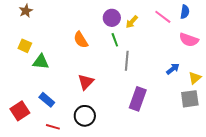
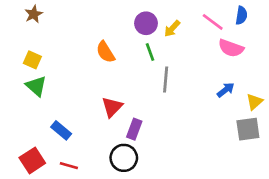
pink semicircle: (189, 40) -> (231, 48), moved
green triangle: (41, 62) -> (36, 86), moved, turned 36
purple rectangle: (138, 99) -> (134, 129), moved, size x0.7
red square: (20, 111) -> (32, 160), moved
black circle: (85, 116) -> (124, 158), moved

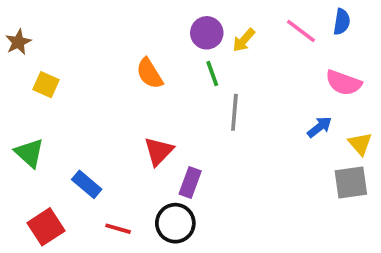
brown star: (34, 14) -> (18, 42), moved
pink semicircle: (231, 48) -> (343, 83), moved
green triangle: (36, 86) -> (29, 153), moved
yellow triangle: (254, 102) -> (360, 144), turned -30
red line: (69, 166) -> (118, 229), moved

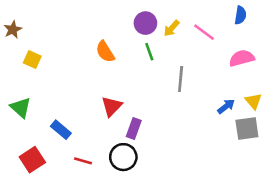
pink line: (301, 31) -> (204, 32), moved
pink semicircle: (343, 83) -> (242, 58), turned 145
gray line: (234, 112) -> (181, 79), moved
blue arrow: (319, 127) -> (226, 106), moved

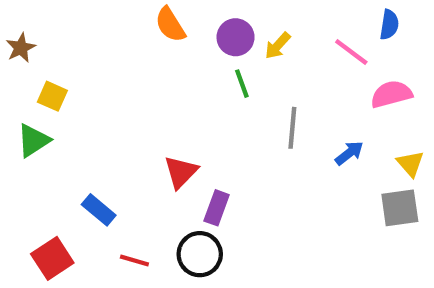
pink line: (204, 32) -> (351, 52), moved
orange semicircle: (105, 52) -> (170, 25), moved
blue arrow: (226, 106) -> (349, 153), moved
green triangle: (21, 108) -> (33, 140), moved, turned 45

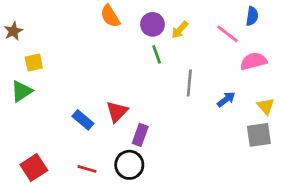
yellow square: (52, 96) -> (34, 63), turned -36
blue rectangle: (99, 210) -> (83, 120), moved

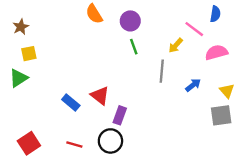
yellow arrow: (180, 30) -> (176, 45), moved
brown star: (13, 31) -> (21, 27), moved
red triangle: (117, 112) -> (100, 96), turned -36

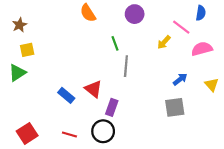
purple circle: (130, 21) -> (135, 14), moved
green line: (134, 47) -> (115, 43), moved
gray line: (162, 71) -> (126, 66), moved
gray square: (221, 115) -> (175, 107), moved

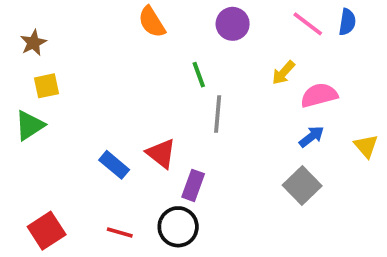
pink line: (181, 27) -> (308, 24), moved
pink semicircle: (202, 49) -> (319, 95), moved
gray square: (175, 107) -> (302, 185), turned -36

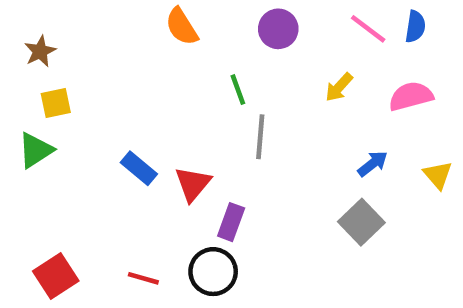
pink semicircle: (319, 95) -> (411, 96), moved
red triangle: (161, 154) -> (193, 184), turned 32
blue rectangle: (114, 165) -> (139, 168), moved

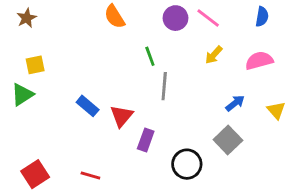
pink line: (368, 29) -> (208, 18), moved
brown star: (40, 51) -> (27, 18), moved
black circle: (213, 272) -> (187, 164), moved

